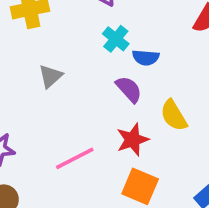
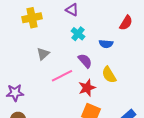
blue semicircle: (146, 58) -> (106, 44), moved
pink line: (75, 158) -> (62, 76), moved

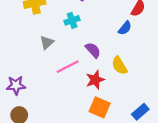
cyan cross: (78, 34) -> (72, 20), moved, turned 32
blue semicircle: (106, 44) -> (125, 28), moved, turned -56

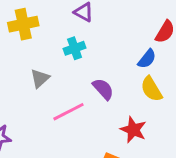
yellow semicircle: (119, 66) -> (151, 89), moved
red star: (95, 80) -> (133, 130), moved, turned -30

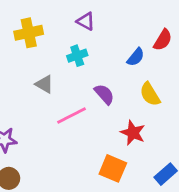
blue semicircle: (147, 59) -> (136, 57), moved
gray triangle: (40, 78) -> (44, 84), turned -48

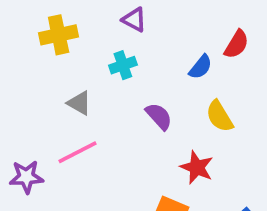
pink line: (71, 116) -> (77, 152), moved

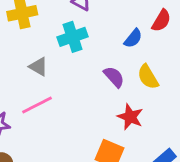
cyan cross: (123, 65) -> (73, 37), size x1.4
purple semicircle: (159, 116) -> (114, 77), moved

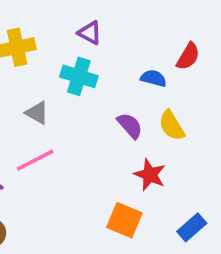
cyan cross: (73, 37) -> (79, 76), turned 36
blue semicircle: (133, 38) -> (153, 78), turned -114

